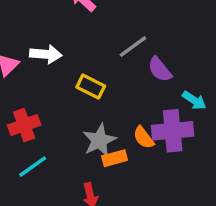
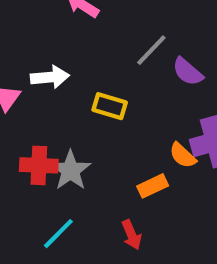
red cross: (24, 125) -> (39, 165), turned 32
gray star: (99, 140) -> (70, 170), moved
cyan line: (33, 167) -> (58, 234), moved

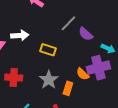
gray star: (70, 170) -> (49, 80), moved
orange rectangle: (153, 186) -> (68, 88), turned -48

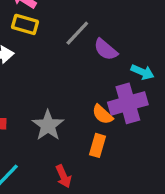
yellow rectangle: (48, 50) -> (25, 24), moved
orange rectangle: (68, 88) -> (98, 145), moved

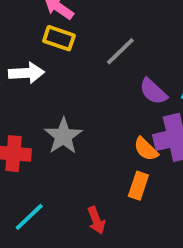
purple semicircle: (106, 49) -> (153, 91), moved
gray star: (48, 125) -> (63, 136), moved

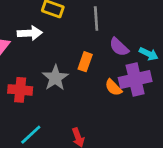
gray line: (120, 51) -> (96, 19), turned -50
orange rectangle: (138, 186) -> (85, 62), moved

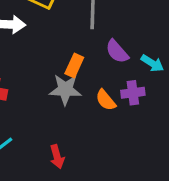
gray star: (55, 78) -> (65, 89), moved, turned 30
purple cross: (135, 79) -> (133, 93), size x0.6

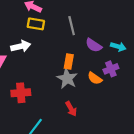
gray star: (65, 89) -> (67, 78), turned -30
red arrow: (57, 157) -> (71, 109), moved

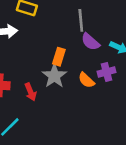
gray line: (72, 26) -> (81, 20), moved
red arrow: (71, 109) -> (31, 92), moved

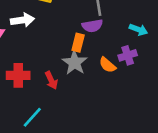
purple semicircle: (90, 42) -> (92, 26), moved, turned -48

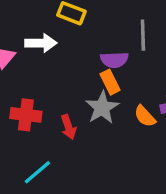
purple semicircle: (92, 26) -> (114, 60), moved
orange rectangle: (78, 43) -> (110, 82), turned -48

